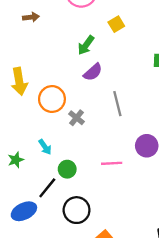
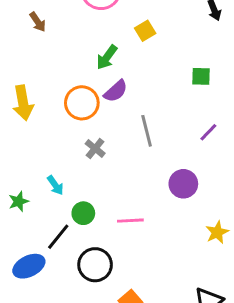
brown arrow: (31, 17) -> (38, 22), turned 63
orange circle: (52, 99) -> (82, 103), moved
pink line: (112, 163) -> (130, 221), moved

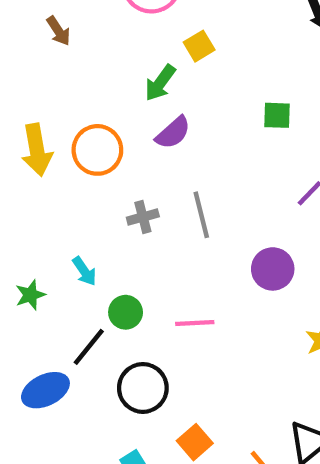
yellow square: (145, 31) -> (199, 46), moved
green square: (201, 76) -> (277, 115), moved
orange circle: (82, 103) -> (97, 150), moved
gray line: (147, 131) -> (201, 215), moved
gray cross: (95, 148) -> (143, 217), turned 36

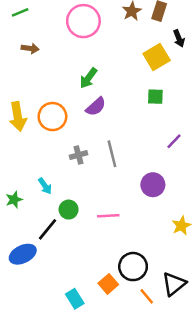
brown arrow: (58, 31) -> (30, 48), turned -49
yellow square: (199, 46) -> (157, 57), moved, size x1.5
black circle: (143, 388) -> (133, 267), moved

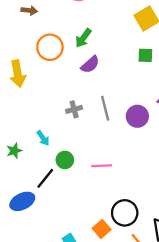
orange circle: (52, 117) -> (50, 47), moved
purple circle: (153, 185) -> (137, 116), moved

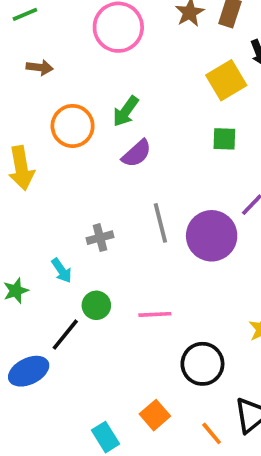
gray cross: (74, 109) -> (100, 238), moved
purple circle: (137, 116) -> (212, 236), size x1.4
black circle: (125, 213) -> (202, 364), moved

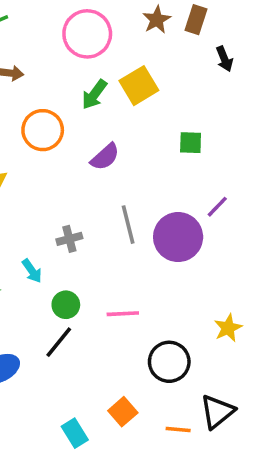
yellow square: (226, 80) -> (139, 86), moved
green arrow: (126, 111) -> (94, 94), moved
black line: (65, 335) -> (59, 342), moved
orange line: (212, 433) -> (178, 429), turned -45

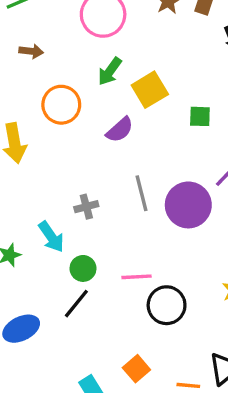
yellow square: (139, 86) -> (150, 90), moved
cyan arrow: (32, 271) -> (51, 237), size x1.4
black circle: (169, 362) -> (167, 305), moved

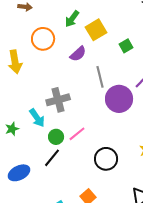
green square: (200, 116) -> (126, 46), turned -32
gray line: (141, 193) -> (100, 77), moved
gray cross: (86, 207) -> (58, 100), size x1.6
pink line: (136, 277) -> (77, 134), moved, turned -36

